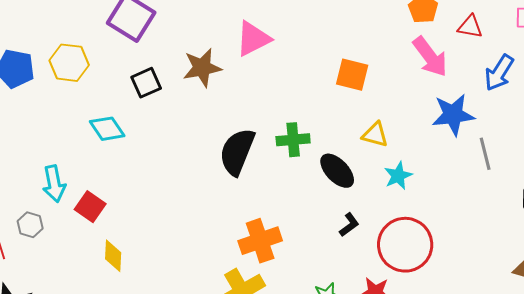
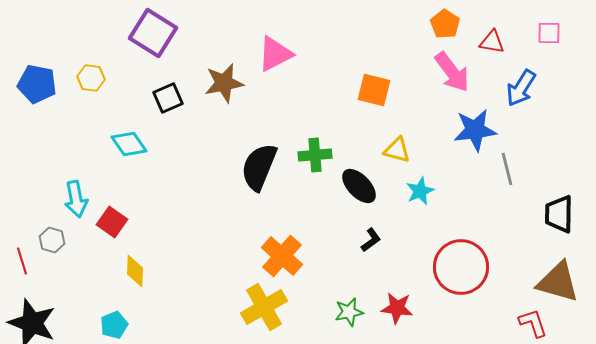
yellow hexagon: (69, 63) -> (91, 78), size x0.7
orange cross: (260, 241) -> (282, 256), turned -30
red circle: (405, 245) -> (461, 267), moved

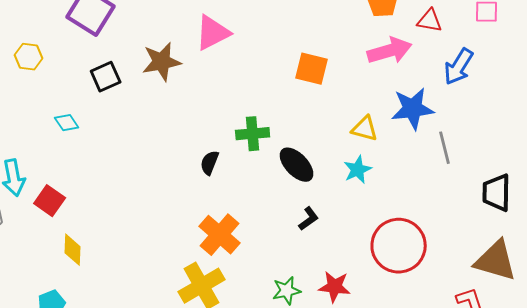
pink arrow: (452, 72) -> (390, 51), turned -69
cyan diamond: (129, 144) -> (67, 123), size x0.7
yellow triangle: (397, 150) -> (365, 129), moved
black semicircle: (259, 167) -> (210, 163), moved, size x0.5

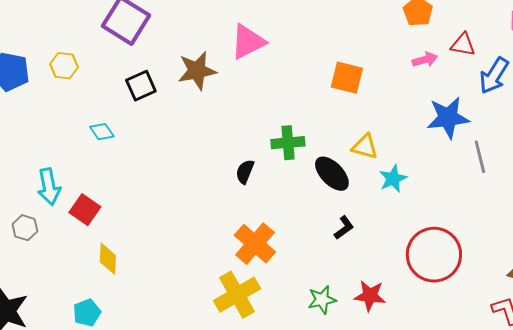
red triangle: (430, 21) -> (463, 45), moved
pink arrow: (390, 51) -> (425, 60), size x0.6
yellow triangle: (365, 129) -> (365, 147), moved

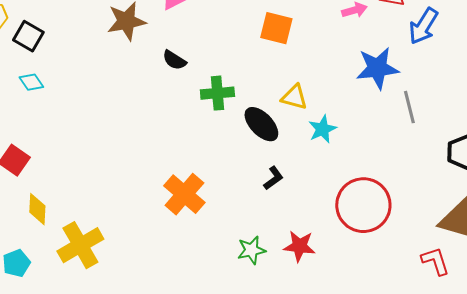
black square: (141, 86) -> (28, 36), moved, turned -36
black semicircle: (245, 172) -> (174, 60), moved, turned -80
yellow cross: (237, 295) -> (80, 245), moved

